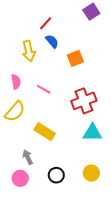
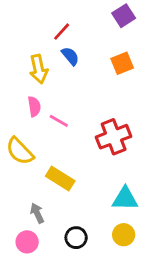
orange square: (75, 58) -> (122, 63), moved
pink semicircle: (16, 82) -> (34, 106), moved
yellow semicircle: (15, 111) -> (20, 151), turned 95
cyan triangle: (92, 133) -> (125, 199), moved

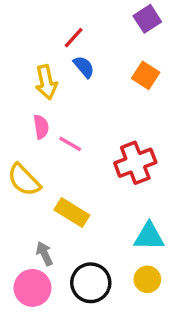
orange square: (122, 63) -> (146, 75), turned -35
black circle: (76, 238) -> (91, 283), size x1.5
pink circle: (27, 242) -> (32, 288), size x1.4

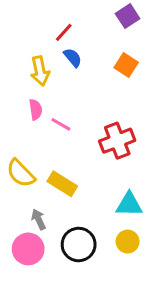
yellow semicircle: (24, 180) -> (21, 173), moved

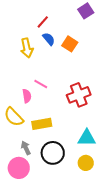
orange square: (126, 65) -> (70, 44), moved
pink semicircle: (36, 110) -> (27, 96), moved
yellow rectangle: (62, 184) -> (42, 124), turned -42
black circle: (79, 245) -> (53, 153), moved

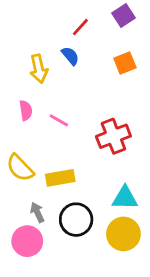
red line: (43, 22) -> (80, 27), moved
orange square: (70, 44) -> (125, 63), moved, turned 35
pink semicircle: (27, 96) -> (26, 110), moved
yellow circle: (86, 163) -> (123, 234), size x1.5

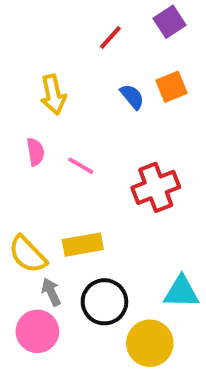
blue semicircle: (70, 56) -> (132, 97), moved
yellow semicircle: (20, 168) -> (28, 254), moved
cyan triangle: (125, 198) -> (181, 292), moved
yellow circle: (123, 234) -> (150, 343), moved

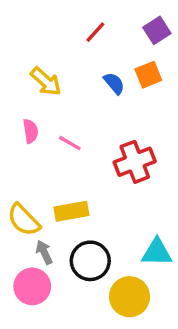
purple square: (170, 22) -> (157, 30), moved
yellow arrow: (53, 95) -> (46, 82), turned -36

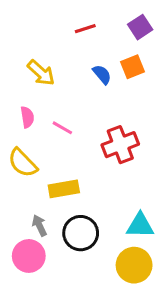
red line: (95, 32) -> (85, 29), turned 30
yellow semicircle: (24, 220) -> (23, 163), moved
yellow circle: (130, 297) -> (134, 265), moved

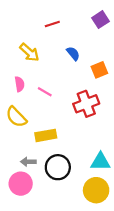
red line: (85, 29) -> (52, 24), moved
orange square: (133, 67) -> (99, 70), moved
gray arrow: (39, 225) -> (28, 162), turned -64

